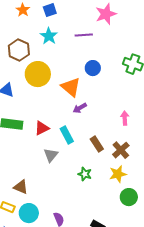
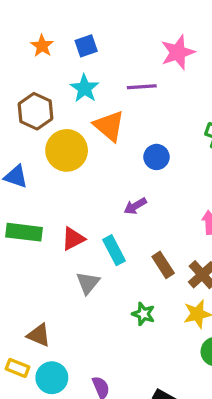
blue circle: (93, 68) -> (156, 157), moved
orange triangle: (71, 87) -> (109, 126), moved

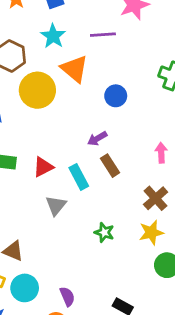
brown rectangle: (163, 265) -> (110, 166), moved

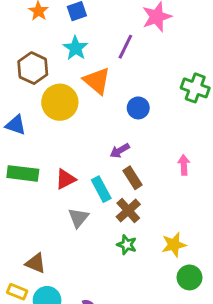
purple line: (103, 35) -> (125, 47), turned -60
brown cross: (156, 198) -> (128, 211), moved

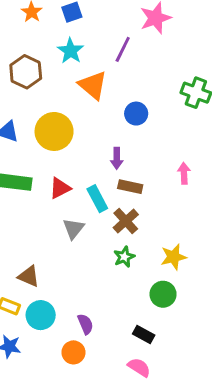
yellow circle: (60, 102) -> (54, 131), moved
purple arrow: (120, 151) -> (117, 158), turned -60
brown rectangle: (133, 178) -> (130, 187), turned -45
green star: (127, 245) -> (124, 257), turned 30
green circle: (189, 277) -> (163, 294), moved

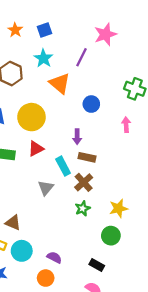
pink arrow: (184, 173) -> (126, 125), moved
red triangle: (60, 188) -> (36, 149), moved
purple semicircle: (85, 324) -> (54, 257), turned -40

